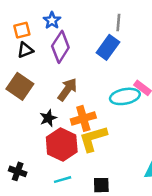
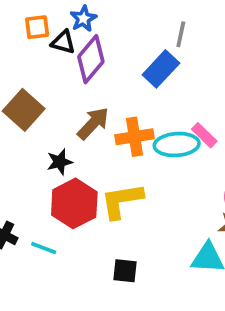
black triangle: (25, 50) -> (63, 42), moved, turned 30
orange cross: (83, 118) -> (134, 137), moved
cyan line: (63, 180) -> (44, 248), moved, turned 30

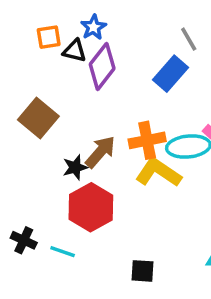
gray line: (181, 34) -> (189, 39), turned -40
brown arrow: (93, 123) -> (100, 152), moved
yellow L-shape: (122, 201) -> (158, 172), moved, turned 45

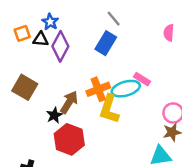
yellow L-shape: (158, 172) -> (109, 109), turned -96

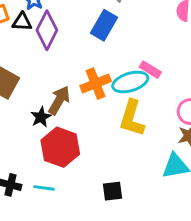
yellow L-shape: (109, 109) -> (132, 118), moved

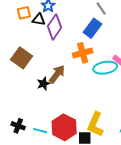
orange cross: (96, 84) -> (83, 53), moved
yellow L-shape: (132, 118) -> (95, 124), moved
red hexagon: (60, 147) -> (64, 127), moved

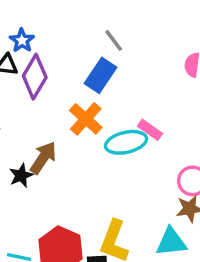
orange cross: (83, 53) -> (86, 119), turned -30

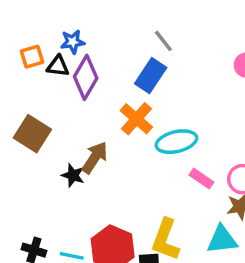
blue star: (22, 40) -> (73, 42), turned 30
pink rectangle: (150, 130) -> (201, 179), moved
black star: (21, 176) -> (73, 175), turned -30

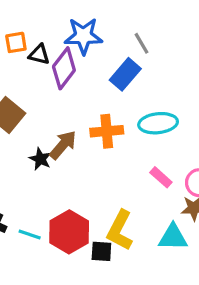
blue star: (73, 42) -> (83, 36), moved, size x1.6
orange cross: (136, 119) -> (107, 131), moved, turned 36
cyan ellipse: (176, 142) -> (158, 123), moved

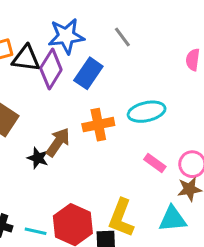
black triangle: (39, 54) -> (26, 58), size x1.4
blue rectangle: (125, 74) -> (88, 73), moved

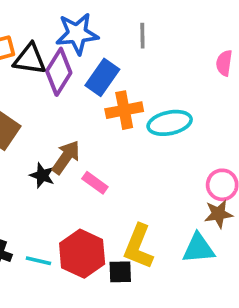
gray line: (122, 37) -> (142, 36), turned 35
orange cross: (98, 125) -> (124, 110), moved
pink rectangle: (155, 163) -> (95, 183), moved

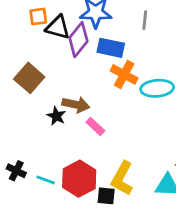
blue rectangle: (102, 77) -> (111, 48), turned 60
orange cross: (124, 110) -> (124, 74), turned 32
brown arrow: (66, 157) -> (76, 105), turned 60

